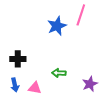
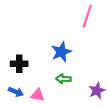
blue star: (57, 26) -> (61, 52), moved
blue arrow: (15, 85) -> (16, 92), turned -56

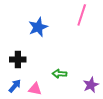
blue star: (61, 52) -> (38, 27), moved
blue arrow: (16, 92) -> (15, 86), turned -72

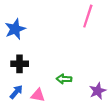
blue star: (38, 27) -> (15, 29), moved

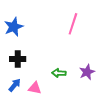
pink line: (88, 16) -> (73, 24), moved
purple star: (98, 91) -> (87, 72), moved

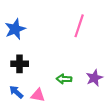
blue arrow: (15, 85) -> (16, 92), turned -88

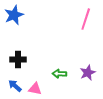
pink line: (79, 26) -> (86, 19), moved
blue star: (15, 29) -> (14, 15), moved

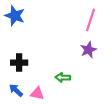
blue star: (14, 15) -> (15, 16), turned -30
purple star: (88, 73) -> (88, 50), moved

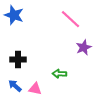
pink line: (91, 20) -> (70, 19), moved, turned -65

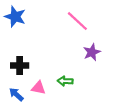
pink triangle: (35, 89) -> (39, 88), moved

